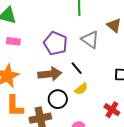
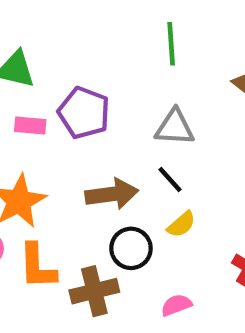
gray triangle: (90, 40) -> (175, 127), moved, turned -30
purple pentagon: (55, 43) -> (84, 113), moved

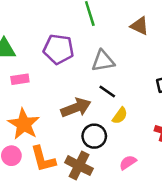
purple pentagon: (84, 113) -> (59, 49), moved
brown cross: (94, 291) -> (79, 166), turned -36

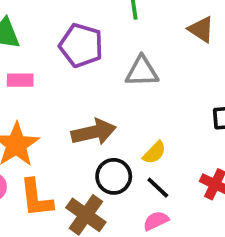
black line: (107, 91) -> (158, 188), moved

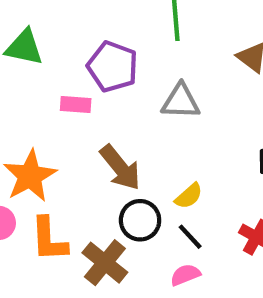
pink rectangle: (20, 80) -> (76, 104), moved
brown arrow: (94, 132) -> (120, 168), turned 60

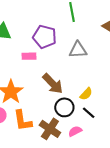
pink semicircle: (185, 275) -> (75, 131), moved

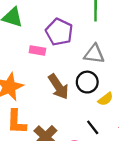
yellow semicircle: (86, 94) -> (105, 99), moved
black circle: (64, 107) -> (87, 82), moved

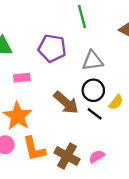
pink rectangle: (37, 51) -> (22, 78), moved
black line: (93, 127) -> (95, 114), moved

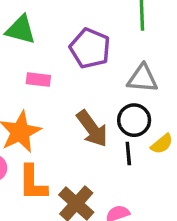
black line: (95, 114) -> (128, 154), turned 35

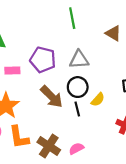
purple pentagon: (90, 48) -> (43, 60), moved

